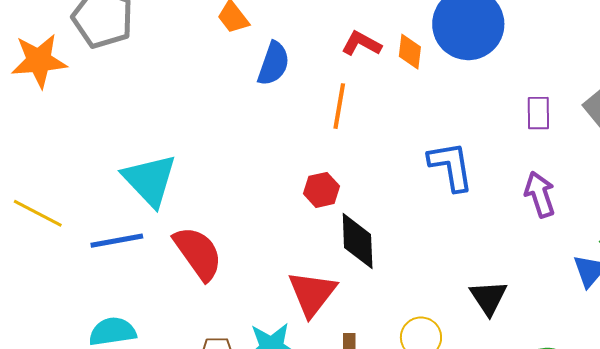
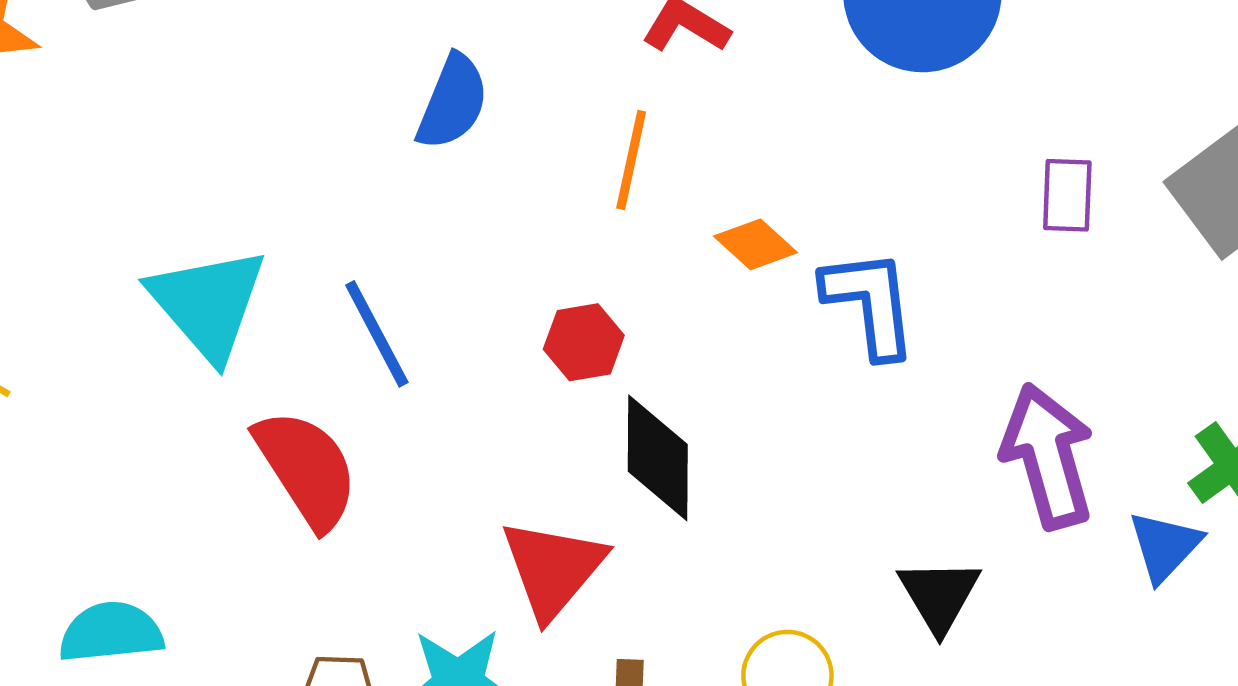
orange diamond: (410, 52) -> (756, 244), moved, turned -57
blue semicircle: (273, 64) -> (453, 102), moved
purple arrow: (540, 194) -> (1048, 456), moved, size x1.4
blue line: (117, 241) -> (377, 334), moved, turned 70

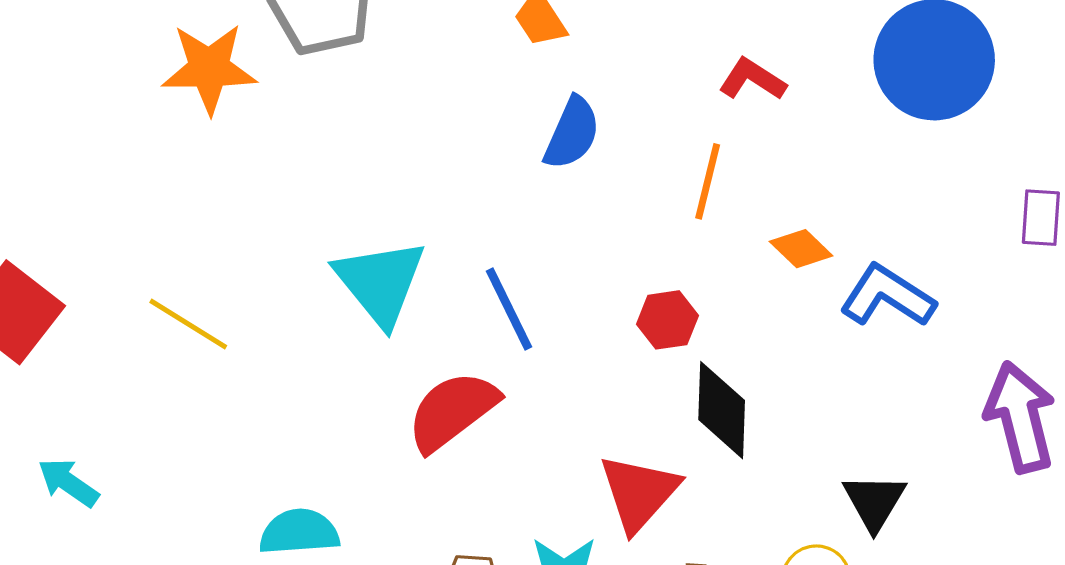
blue L-shape: (870, 303) -> (887, 296), turned -52
red semicircle: (307, 469) -> (452, 411), turned -96
black triangle: (939, 595) -> (874, 502), moved

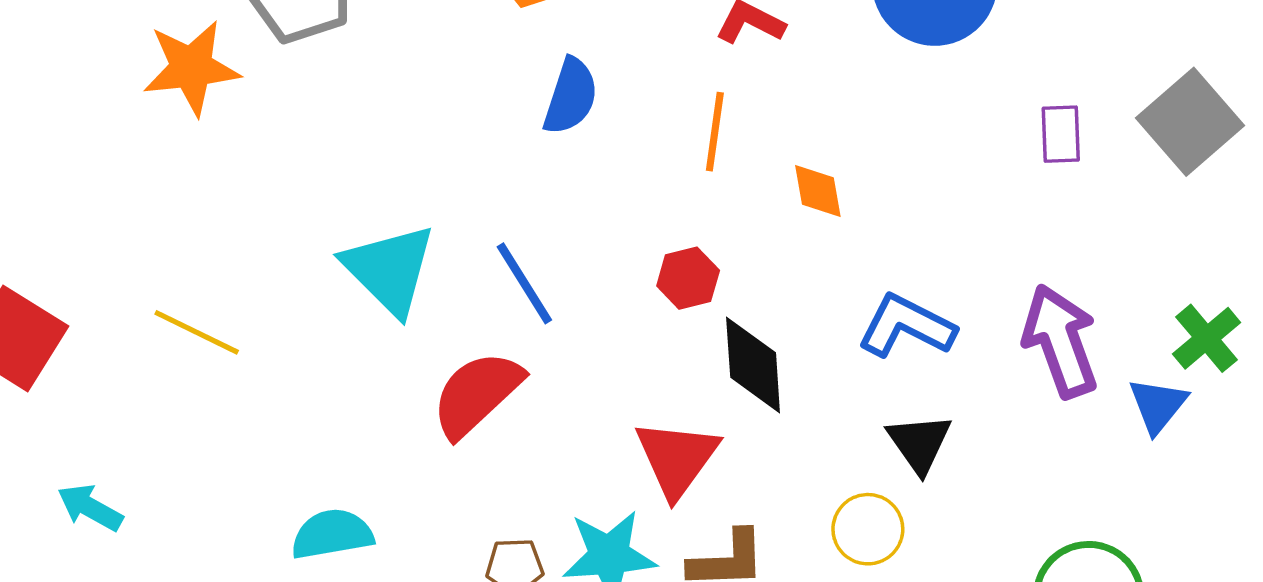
orange diamond: (801, 249) -> (818, 191), turned 42
blue L-shape: (887, 296) -> (906, 326), moved

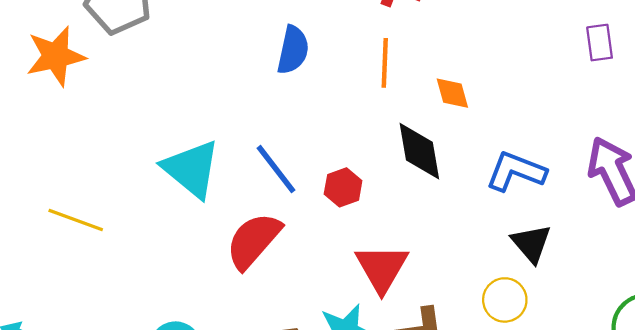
red hexagon: (688, 278) -> (343, 187), moved
black diamond: (753, 365) -> (419, 151), moved

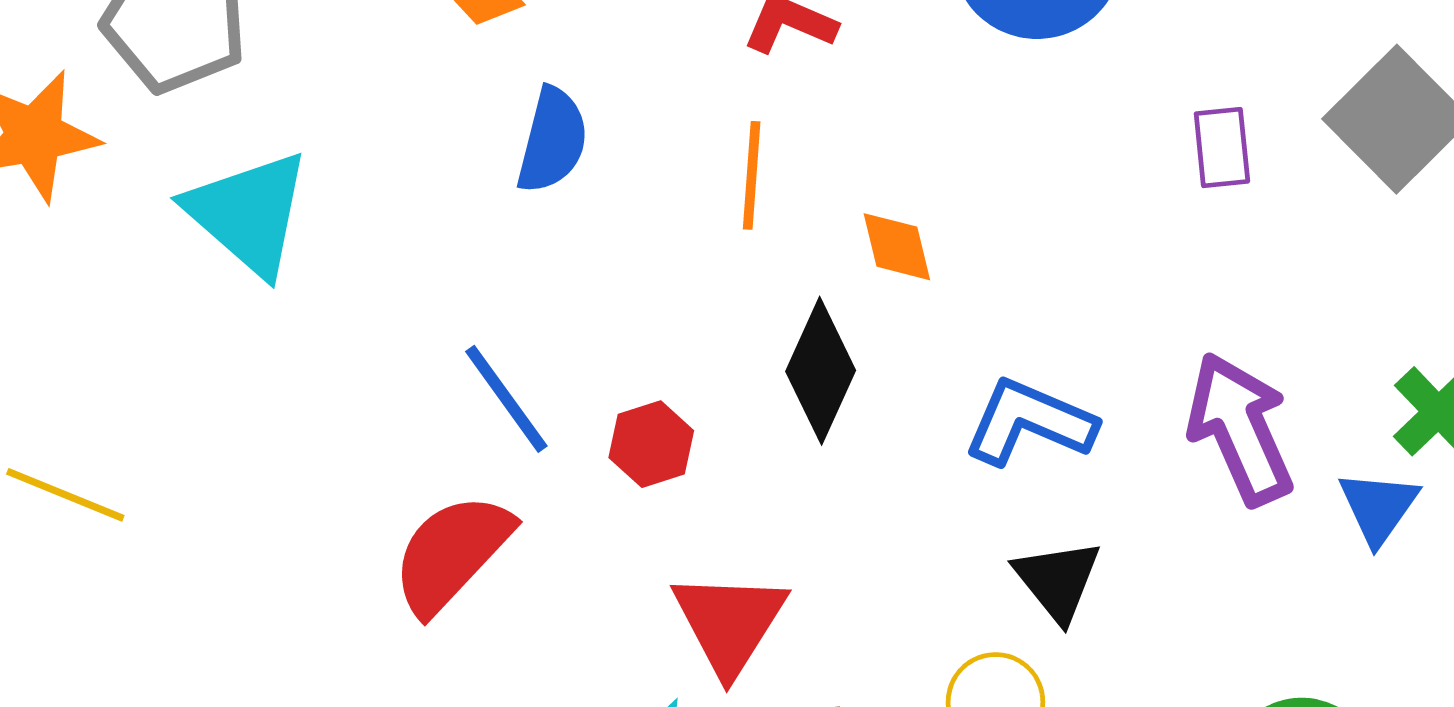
black diamond: (419, 151) -> (821, 371), turned 32
cyan triangle: (191, 169) -> (248, 213), moved

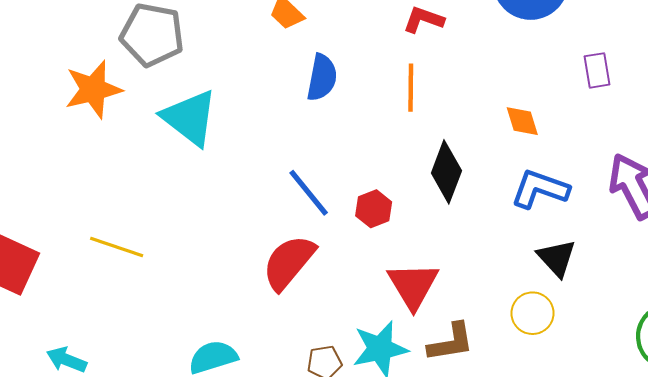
purple rectangle: (1222, 148) -> (597, 70), moved
orange diamond: (897, 247) -> (522, 121), moved

